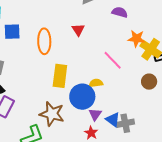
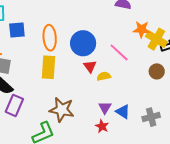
red triangle: (78, 30) -> (90, 66), moved
yellow rectangle: (60, 76) -> (49, 67), moved
blue circle: (82, 97) -> (83, 43), moved
gray cross: (125, 123) -> (151, 117), moved

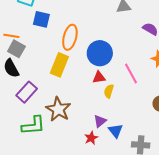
red triangle: (90, 66) -> (99, 77), turned 40
yellow semicircle: (104, 76) -> (109, 91), turned -80
purple rectangle: (14, 105) -> (27, 92), moved

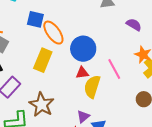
blue square: (41, 19) -> (35, 19), moved
orange ellipse: (70, 37) -> (53, 33), turned -50
yellow semicircle: (109, 91) -> (92, 87), size x1.6

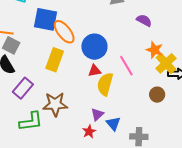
blue square: (35, 19) -> (45, 19), size x1.4
brown star: (42, 105) -> (55, 104), turned -30

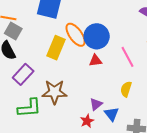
orange ellipse: (64, 32) -> (76, 35), moved
yellow semicircle: (105, 84) -> (126, 89), moved, size x0.7

